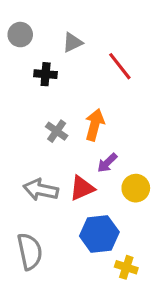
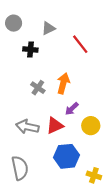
yellow cross: (126, 267) -> (94, 175), moved

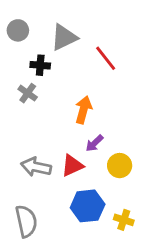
gray triangle: (48, 28) -> (64, 37), size x1.5
gray cross: (38, 88) -> (28, 93), moved
yellow cross: (94, 175) -> (124, 220), moved

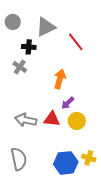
red triangle: (72, 166) -> (52, 119), turned 30
yellow circle: (120, 166) -> (77, 121), moved
blue hexagon: (88, 206) -> (66, 163), moved

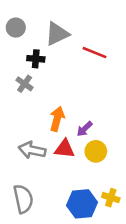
red line: (76, 42) -> (95, 53), turned -30
orange arrow: (60, 79) -> (57, 119), moved

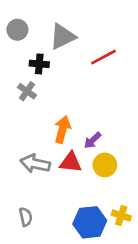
red line: (95, 53) -> (103, 57), turned -50
gray semicircle: (23, 199) -> (26, 217), size x0.6

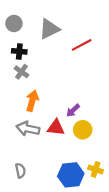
black cross: (39, 64) -> (19, 51), moved
orange arrow: (62, 129) -> (32, 101), moved

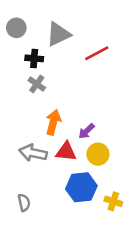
black cross: (19, 51) -> (34, 58), moved
gray cross: (21, 72) -> (37, 84), moved
orange arrow: (32, 101) -> (53, 122), moved
blue hexagon: (71, 175) -> (81, 187), moved

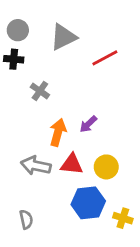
black cross: (34, 58) -> (14, 59), moved
purple arrow: (86, 131) -> (88, 124), moved

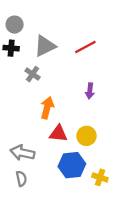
gray triangle: (63, 37) -> (45, 46), moved
purple arrow: (88, 124) -> (90, 91), moved, turned -40
gray arrow: (36, 166) -> (22, 153), moved

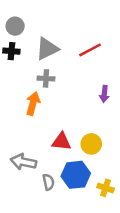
gray cross: (33, 74) -> (46, 78), moved, turned -32
purple arrow: (90, 91) -> (104, 94), moved
orange arrow: (47, 108) -> (33, 103), moved
gray semicircle: (21, 179) -> (48, 182), moved

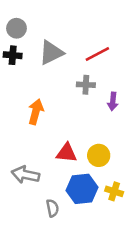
gray cross: (46, 78) -> (86, 85), moved
gray semicircle: (48, 182) -> (52, 208), moved
yellow cross: (105, 188) -> (114, 191), moved

